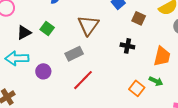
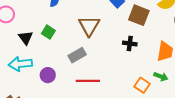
brown square: (139, 18) -> (139, 15), size x1.5
black triangle: (24, 33) -> (26, 38), turned -35
red line: (83, 80) -> (88, 81), turned 50

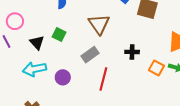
black cross: (130, 43) -> (132, 52), moved
red line: (88, 81) -> (103, 79), turned -70
orange square: (142, 85) -> (156, 68), moved

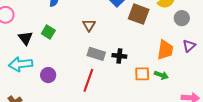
brown triangle: (99, 24) -> (89, 25), size x0.6
gray rectangle: (90, 55) -> (96, 54), moved, turned 48
orange square: (156, 68) -> (142, 74), turned -35

